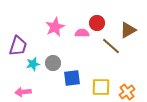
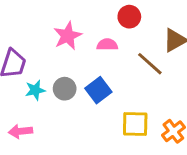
red circle: (97, 23) -> (129, 17), moved
blue square: (72, 78) -> (98, 90), moved, turned -30

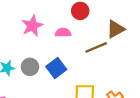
brown line: (150, 64) -> (96, 47), turned -65

